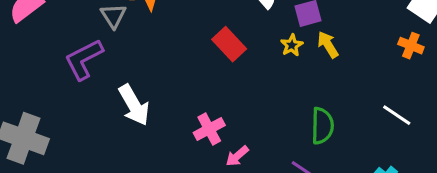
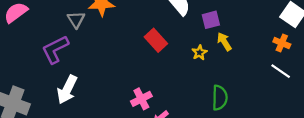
yellow star: (292, 45) -> (199, 53), moved
white arrow: (134, 105) -> (67, 89), moved, turned 56
white line: (397, 115) -> (281, 71), moved

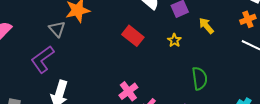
yellow arrow: (224, 42) -> (206, 26), moved
orange cross: (282, 43) -> (248, 19), turned -35

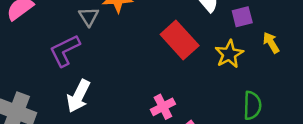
red rectangle: (133, 36) -> (180, 40), size x1.4
yellow star: (174, 40) -> (229, 54), size x1.6

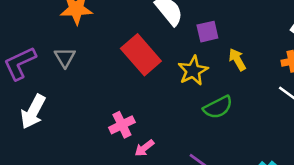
gray triangle: (89, 16) -> (65, 57), moved
green semicircle: (252, 105) -> (218, 107), moved, turned 60

